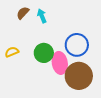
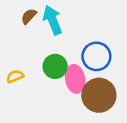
cyan arrow: (42, 16) -> (53, 20), size x1.6
yellow semicircle: (12, 52) -> (15, 76), moved

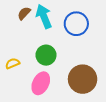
blue circle: (96, 56) -> (76, 24), moved
pink ellipse: (75, 79) -> (41, 83), moved, turned 35

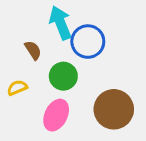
brown semicircle: (24, 13) -> (33, 50), moved, turned 104
blue circle: (76, 24) -> (88, 42), moved

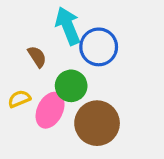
brown circle: (114, 109) -> (97, 123), moved
pink ellipse: (56, 115) -> (50, 110), moved

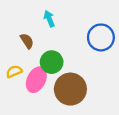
cyan arrow: (68, 26) -> (49, 19), size x0.6
blue circle: (99, 47) -> (101, 37), moved

